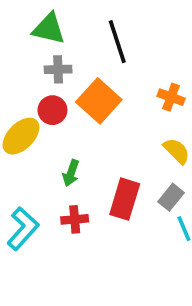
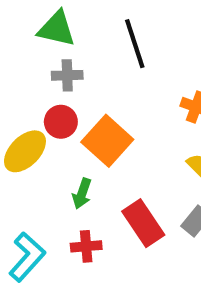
orange square: (99, 101) -> (107, 141), moved
red rectangle: (125, 199) -> (143, 223), turned -51

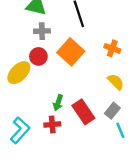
orange square: (107, 141) -> (71, 52), moved
green arrow: (82, 194) -> (58, 103), moved

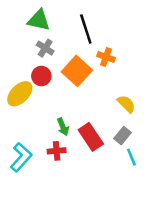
gray cross: (42, 31) -> (45, 48), turned 35
orange cross: (112, 48) -> (106, 57), moved
green arrow: (58, 103) -> (63, 127), turned -42

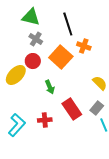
green arrow: (63, 127) -> (50, 87), moved

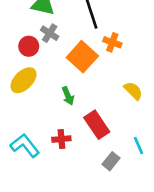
red circle: (33, 61) -> (29, 46), moved
gray rectangle: (97, 108) -> (111, 161), moved
cyan L-shape: (17, 125) -> (25, 146), turned -80

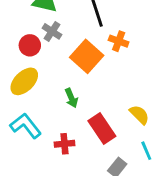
yellow semicircle: (133, 91) -> (139, 115), moved
cyan L-shape: (25, 146) -> (26, 126), moved

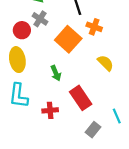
yellow ellipse: (24, 81) -> (17, 60), turned -55
yellow semicircle: (139, 115) -> (105, 63), moved
cyan L-shape: (26, 126) -> (19, 96), turned -135

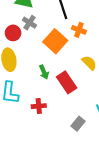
red rectangle: (81, 98) -> (67, 82), moved

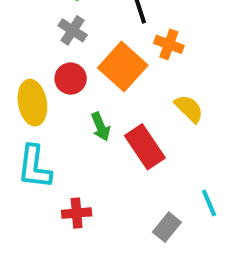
red circle: (13, 33) -> (71, 79), moved
red cross: (39, 106) -> (77, 213), moved

